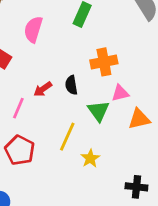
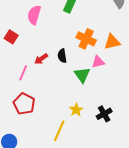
orange cross: (104, 62) -> (86, 39), turned 36
orange triangle: (139, 119) -> (112, 42), moved
yellow line: (67, 137) -> (59, 131), moved
black cross: (136, 187) -> (104, 114), moved, turned -35

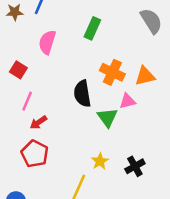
black semicircle: (62, 56) -> (82, 94), size x1.5
red arrow: (41, 59) -> (38, 122), moved
pink line: (23, 73) -> (27, 101), moved

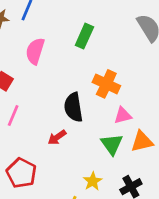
orange triangle: (145, 76) -> (142, 141), moved
green triangle: (107, 117) -> (112, 144), moved
red arrow: (38, 122) -> (57, 137), moved

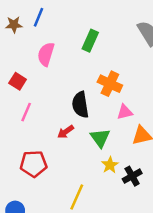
green triangle: (112, 144) -> (100, 138), moved
red pentagon: (21, 173) -> (34, 164), turned -30
yellow star: (93, 181) -> (110, 165), moved

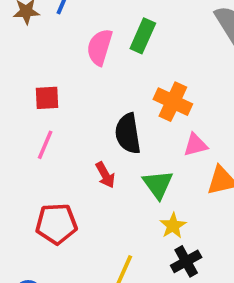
pink semicircle: (46, 54) -> (100, 47), moved
red square: (18, 81) -> (47, 98), moved, turned -35
red arrow: (66, 132) -> (105, 175), turned -84
black cross: (132, 176) -> (186, 261), moved

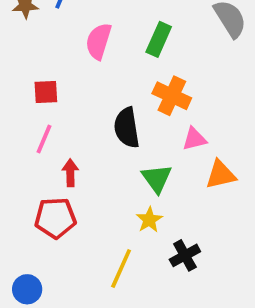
green rectangle: (143, 36) -> (159, 39), moved
red arrow: (105, 175) -> (70, 173), moved, turned -152
yellow star: (173, 226) -> (149, 220), moved

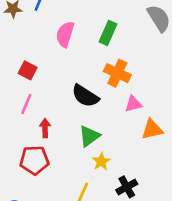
red square: (46, 92) -> (28, 70), turned 30
black semicircle: (127, 128) -> (85, 96), turned -48
green triangle: (157, 178) -> (89, 136), moved, turned 30

